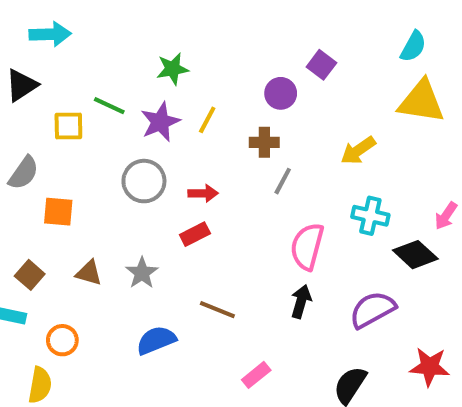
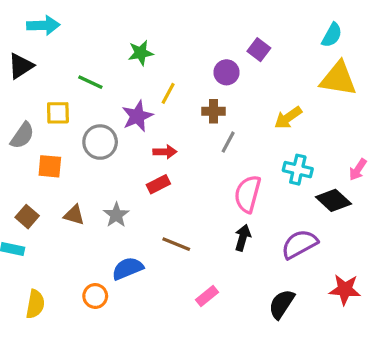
purple star: (160, 122) -> (137, 116), moved
yellow square: (68, 126) -> (58, 113), moved
gray circle: (144, 181) -> (100, 142), moved
orange circle: (62, 340) -> (95, 296), moved

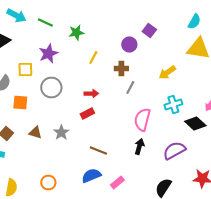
cyan arrow: (43, 25) -> (16, 16), turned 30
green line: (90, 82) -> (45, 22), moved
purple star: (137, 116) -> (48, 54), moved
cyan cross: (298, 170) -> (173, 104), turned -30
blue semicircle: (128, 268) -> (91, 176), moved

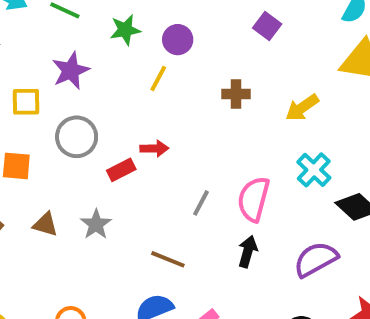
purple circle: (129, 44) -> (178, 40), moved
brown cross: (121, 68) -> (236, 94), moved
gray line: (130, 88) -> (201, 203), moved
cyan cross: (173, 104) -> (314, 170), turned -30
red rectangle: (87, 114) -> (121, 170), moved

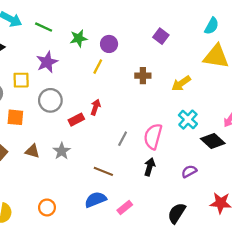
red arrow: (154, 148) -> (95, 107), turned -70
purple semicircle: (316, 259) -> (189, 171), size x0.6

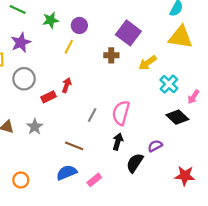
purple square: (161, 36) -> (128, 33), moved, size x1.6
cyan cross: (188, 120) -> (169, 84), moved
black semicircle: (177, 213) -> (135, 163), moved

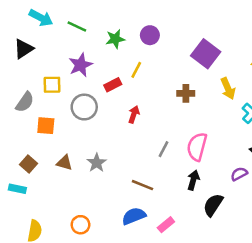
purple circle: (79, 25) -> (150, 35), moved
brown cross: (111, 55) -> (186, 93), moved
yellow arrow: (148, 63) -> (228, 88), turned -78
red rectangle: (48, 97) -> (113, 85), moved
purple semicircle: (155, 146) -> (239, 174), moved

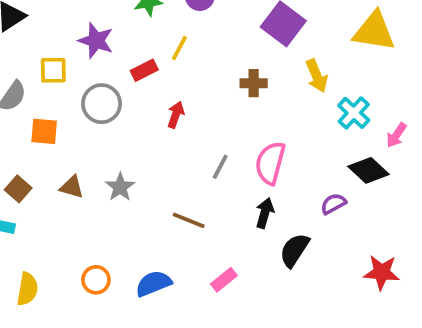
purple star: (81, 65) -> (96, 41), turned -30
blue semicircle: (134, 216) -> (153, 284), moved

